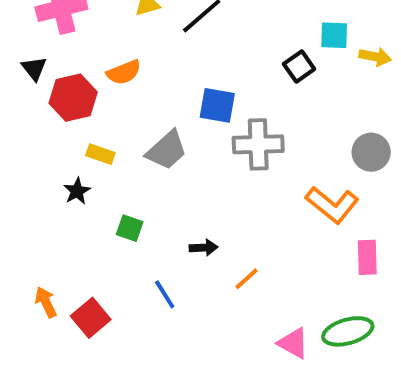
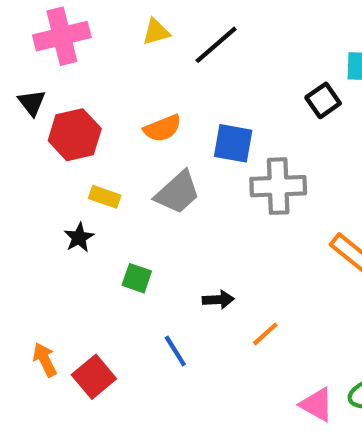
orange semicircle: (124, 72) -> (162, 128), moved

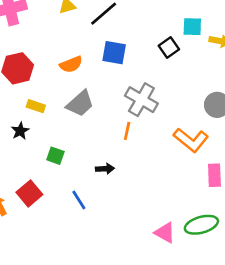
blue square: (233, 143) -> (114, 53), moved
gray cross: (278, 186) -> (141, 100), turned 32
orange line: (265, 334) -> (127, 131), moved, turned -36
red square: (94, 377) -> (29, 193), moved

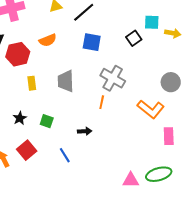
orange semicircle: (71, 64) -> (48, 40), moved
gray trapezoid: (80, 104) -> (66, 81), turned 130
yellow rectangle: (36, 106) -> (32, 83), turned 64
black star: (20, 131) -> (20, 118), moved
pink triangle: (165, 233) -> (131, 180), turned -30

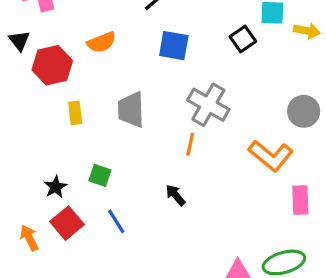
black star: (20, 118) -> (56, 187), moved
black arrow: (85, 131) -> (175, 195), moved, turned -128
blue line: (65, 155) -> (116, 221), moved

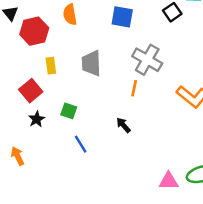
orange semicircle: (102, 42) -> (70, 15), turned 102
red square: (67, 223) -> (31, 91), moved

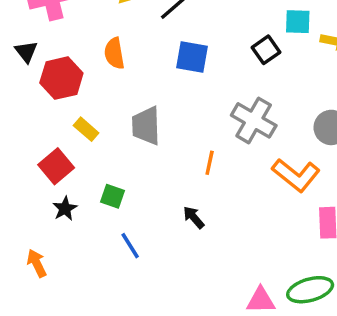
gray cross: (147, 60) -> (254, 120), moved
yellow rectangle: (51, 66) -> (86, 129), turned -42

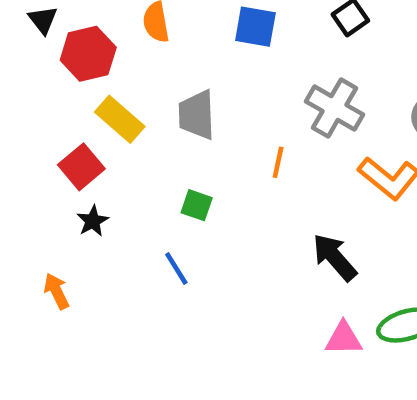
yellow rectangle: (86, 129) -> (120, 119), size x1.5
green square: (113, 196) -> (197, 205), moved
black arrow: (194, 217) -> (335, 257), moved, size x1.6

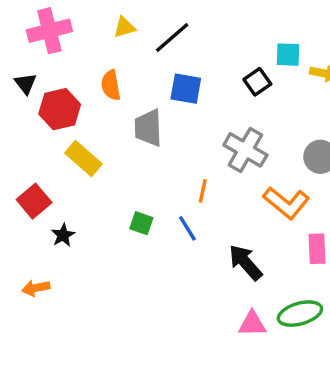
gray trapezoid: (197, 115) -> (148, 128), moved
red square: (81, 167) -> (34, 201), moved
blue line: (176, 268) -> (187, 228), moved
orange arrow: (57, 291) -> (36, 288), turned -76

